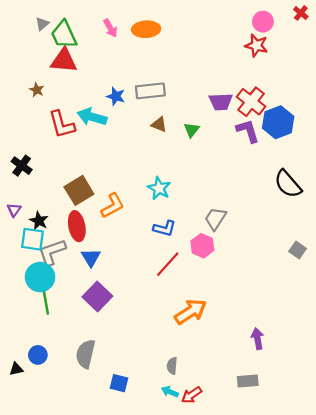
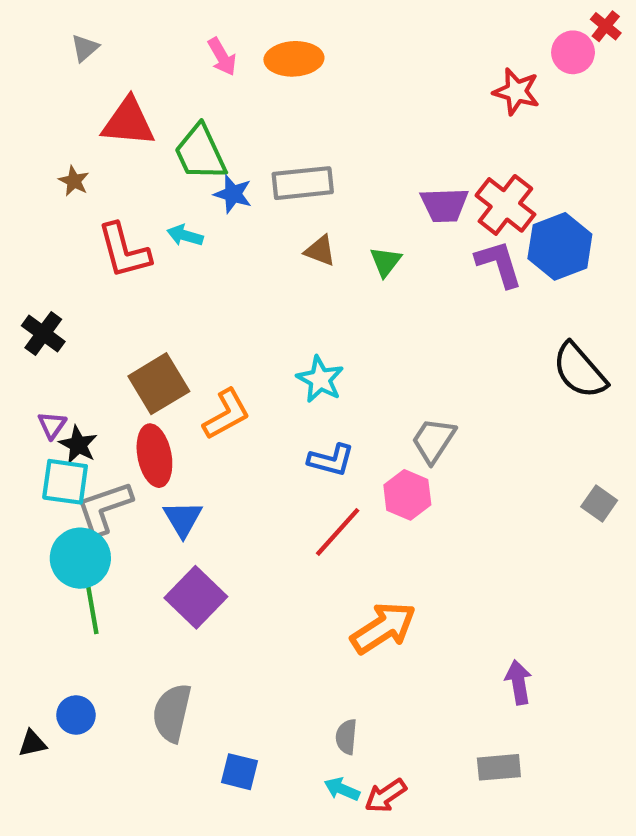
pink circle: (263, 22) -> (573, 52), moved
green trapezoid: (64, 35) -> (200, 153), moved
cyan arrow: (92, 117) -> (185, 235), size x0.6
purple triangle: (14, 210) -> (52, 425), moved

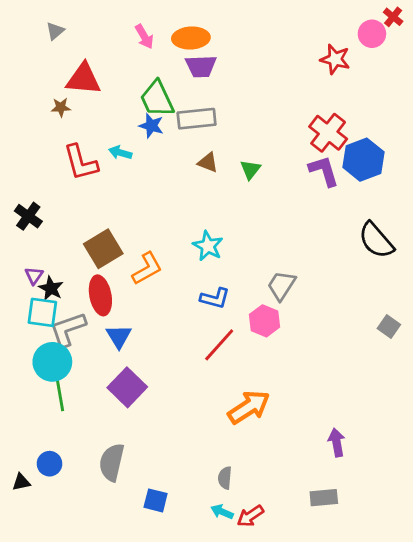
green trapezoid: (200, 153) -> (157, 99), moved
brown star: (74, 181) -> (61, 107), moved, turned -30
purple trapezoid: (444, 205) -> (201, 66), moved

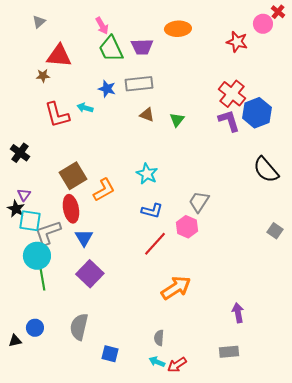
orange ellipse: (191, 38) -> (178, 29), moved
green trapezoid: (157, 99) -> (111, 49), moved
black star: (51, 288) -> (16, 209), moved

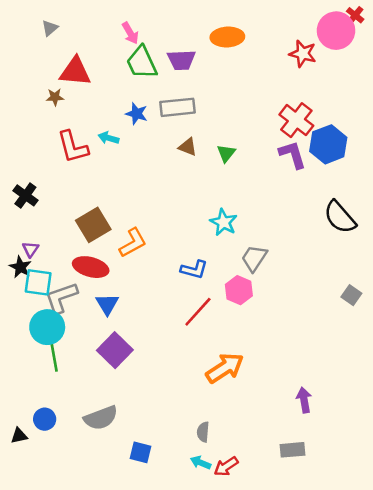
pink circle: (263, 24) -> (336, 31), size x1.5
cyan star: (147, 174) -> (224, 222), moved
red ellipse: (71, 209) -> (91, 267), turned -64
gray semicircle: (79, 327) -> (101, 418), turned -124

